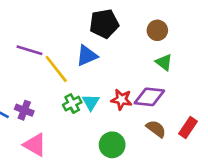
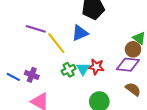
brown circle: (157, 30) -> (133, 49), moved
red star: (121, 100) -> (96, 67), moved

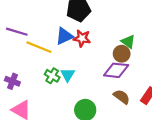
yellow line: (56, 43) -> (39, 47), turned -30
red star: (96, 67) -> (82, 38), moved
green cross: (69, 70) -> (52, 76), turned -32

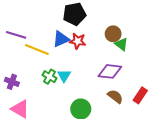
brown circle: (122, 54) -> (113, 34), moved

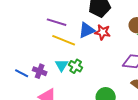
purple line: (16, 35) -> (57, 22), moved
cyan triangle: (64, 76) -> (62, 65), moved

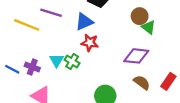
red star: (103, 32) -> (90, 43), moved
yellow line: (64, 40) -> (27, 25), moved

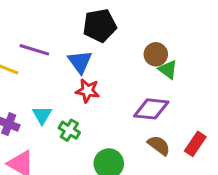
blue triangle: (84, 22) -> (80, 62), turned -42
green cross: (72, 61) -> (69, 130), moved

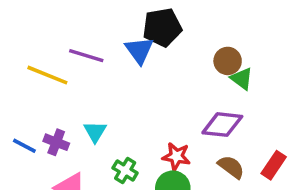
blue triangle: (80, 62) -> (139, 50), moved
red star: (88, 91) -> (176, 156), moved
green cross: (69, 130) -> (125, 170), moved

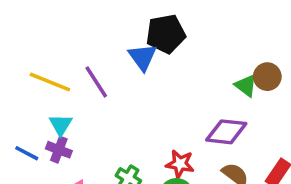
purple line: (86, 56) -> (96, 82), moved, turned 40
brown circle: (228, 61) -> (267, 77), moved
cyan triangle: (95, 132) -> (61, 125), moved

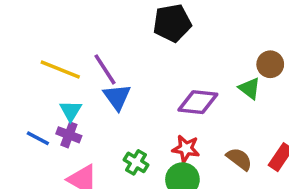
blue triangle: (143, 57) -> (117, 97), moved
green triangle: (246, 86) -> (250, 88), moved
purple diamond: (226, 132) -> (198, 102), moved

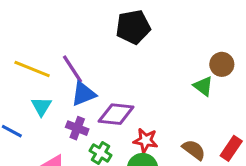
blue triangle: (117, 97) -> (83, 94), turned 44
purple diamond: (198, 102) -> (116, 114), moved
purple cross: (69, 135) -> (77, 128), moved

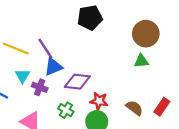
brown circle: (222, 64) -> (146, 34), moved, size x1.5
green triangle: (203, 86) -> (141, 61), turned -42
purple cross: (77, 128) -> (40, 87), moved

